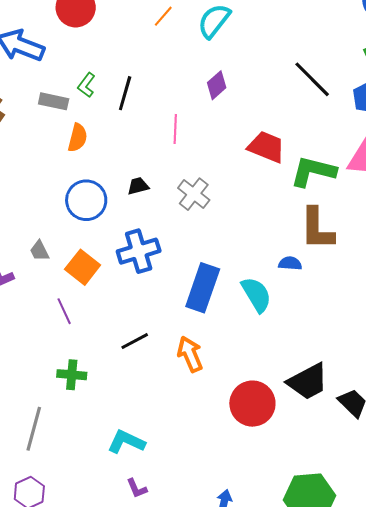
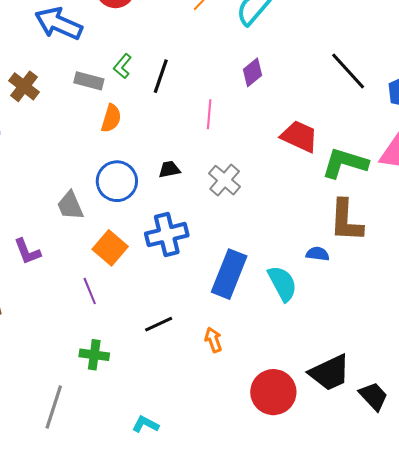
gray trapezoid: (39, 251) -> (70, 206), moved, size x1.4
orange arrow: (190, 354) -> (213, 340), size x0.7
cyan L-shape: (126, 442) -> (145, 424), size x0.7

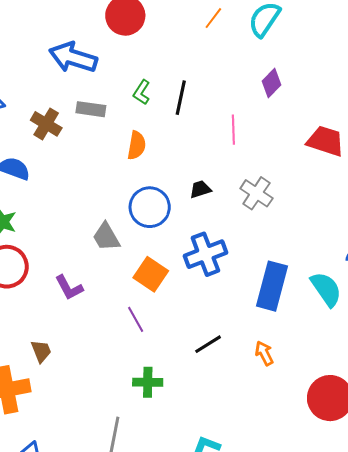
gray rectangle: (89, 81) -> (91, 109), moved

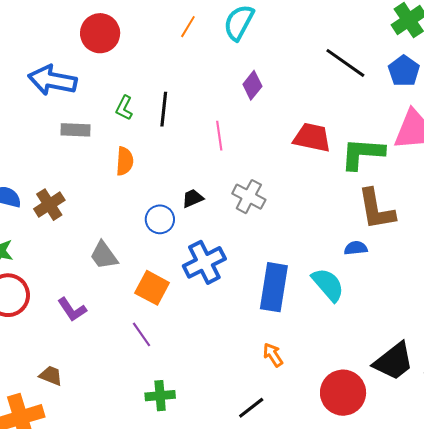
brown cross: (46, 124) -> (49, 205), moved, turned 32
blue circle: (150, 207) -> (160, 219), moved, size x0.7
black line: (208, 344) -> (251, 408), moved
brown trapezoid: (41, 351) -> (51, 376), turned -40

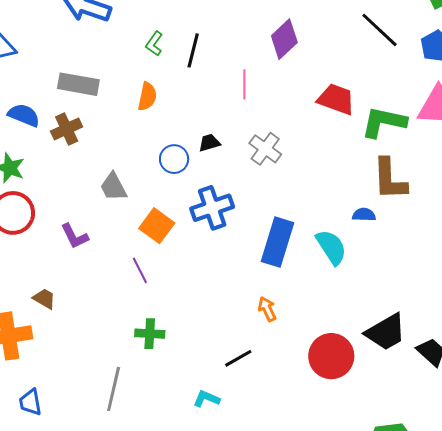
purple diamond: (252, 85) -> (284, 39), size x1.4
gray rectangle: (76, 130) -> (78, 84), moved, size x1.4

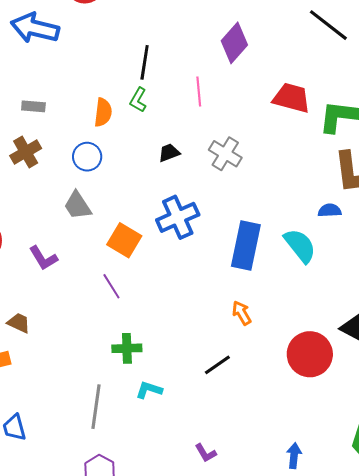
green L-shape: (154, 44) -> (138, 100), moved
gray rectangle: (78, 84) -> (33, 106), size x0.6
blue circle: (174, 159) -> (87, 157), moved
cyan L-shape: (206, 399) -> (149, 390), moved

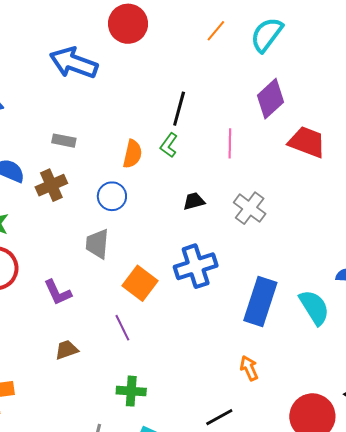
red trapezoid: (291, 98) -> (307, 142), moved
gray trapezoid: (78, 205) -> (97, 244), turned 32
brown trapezoid: (19, 323) -> (67, 350), moved, turned -50

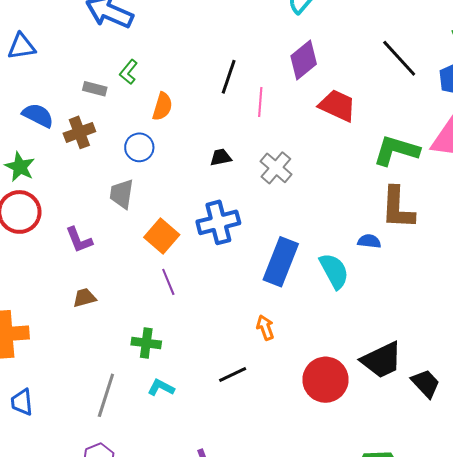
black line: (179, 109) -> (229, 77), moved
green L-shape: (169, 145) -> (129, 72), moved
purple line: (122, 328) -> (168, 282), moved

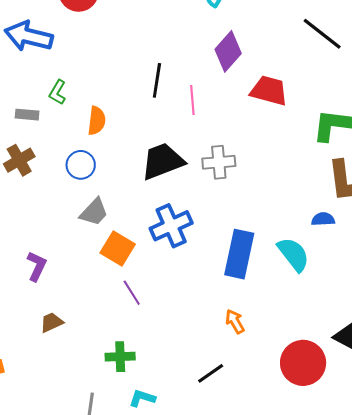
black trapezoid: (221, 157) -> (163, 161), size x2.0
gray cross: (276, 168) -> (219, 162), turned -36
gray trapezoid: (122, 194) -> (94, 212), moved, turned -136
purple L-shape: (79, 240) -> (37, 266), turned -124

